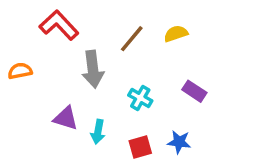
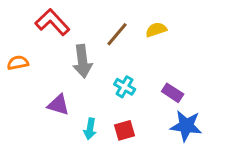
purple rectangle: (194, 91) -> (173, 93), moved
cyan arrow: (98, 132) -> (90, 129), moved
blue star: (179, 142) -> (186, 126), moved, size x1.5

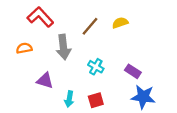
orange semicircle: (18, 63) -> (24, 48), moved

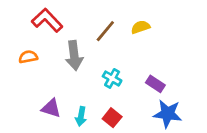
purple triangle: (45, 81) -> (51, 108), moved
red square: (96, 100) -> (112, 118), turned -35

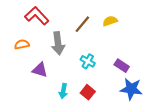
purple triangle: (51, 108) -> (40, 70), moved

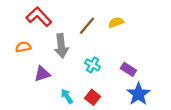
purple triangle: (40, 70) -> (42, 74), turned -35
blue star: (131, 89) -> (138, 94), turned 30
cyan arrow: (63, 91) -> (67, 96), turned 136

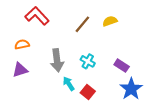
gray arrow: (61, 46) -> (57, 60), moved
purple triangle: (42, 74) -> (20, 70), moved
cyan arrow: (67, 96) -> (69, 84), moved

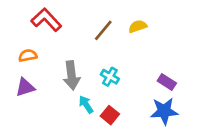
purple rectangle: (122, 66) -> (167, 82), moved
blue star: (131, 89) -> (164, 111), turned 30

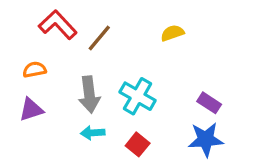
brown line: (103, 30) -> (99, 38), moved
cyan cross: (110, 77) -> (138, 96), size x1.5
cyan arrow: (86, 105) -> (93, 133), moved, turned -60

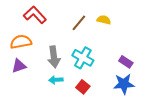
yellow semicircle: (172, 33) -> (104, 20), turned 32
brown line: (99, 38) -> (79, 23), moved
orange semicircle: (34, 70) -> (21, 42), size x1.5

